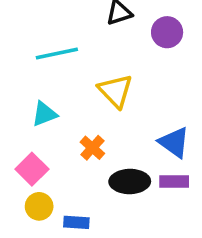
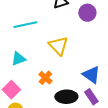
purple rectangle: (174, 181) -> (91, 97), turned 56

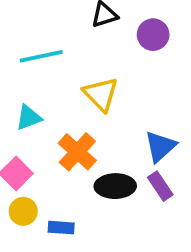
blue triangle: (91, 75) -> (160, 146), turned 42
orange cross: (45, 78) -> (77, 152), size x1.5

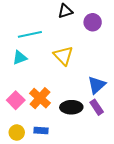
cyan triangle: (29, 118) -> (20, 58), moved
orange cross: (77, 152) -> (40, 98), moved
yellow circle: (23, 211) -> (17, 133), moved

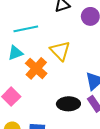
orange cross: (40, 98) -> (36, 68), moved

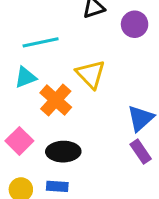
black ellipse: (68, 104) -> (63, 152), moved

